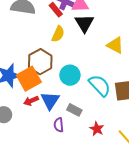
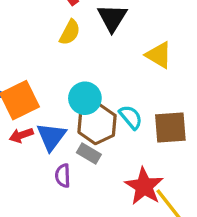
brown hexagon: (40, 62) -> (97, 124), moved
cyan semicircle: (100, 85) -> (131, 117), size x0.7
red star: (97, 129) -> (144, 186), moved, size x1.6

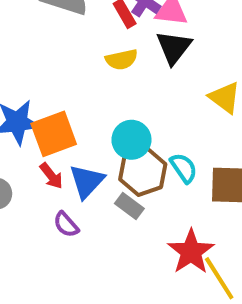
yellow semicircle: (70, 32) -> (122, 60), turned 44
red arrow: (21, 135) -> (51, 176), turned -115
purple semicircle: (63, 176) -> (66, 225), moved, turned -45

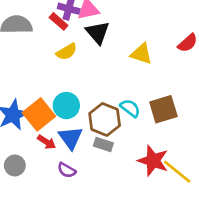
cyan circle: (131, 140) -> (66, 106), moved

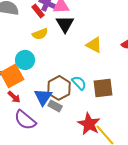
cyan circle: (66, 106) -> (25, 60), moved
blue triangle: (71, 138) -> (43, 97), moved
purple semicircle: (67, 170) -> (25, 120), size x1.6

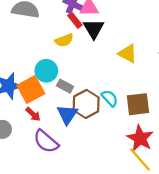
red rectangle: (38, 11) -> (75, 20), moved
gray rectangle: (55, 106) -> (65, 86), moved
red star: (89, 124) -> (140, 138), moved

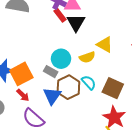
yellow semicircle: (64, 40) -> (87, 57), moved
cyan circle: (46, 71) -> (61, 59), moved
brown square: (138, 104) -> (113, 88), turned 30

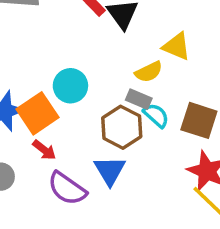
cyan circle: (61, 59) -> (70, 86), moved
gray rectangle: (51, 72) -> (139, 99), moved
blue triangle: (52, 96) -> (110, 171), moved

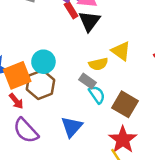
brown hexagon: (122, 127) -> (40, 85), moved
blue triangle: (110, 171) -> (72, 127), moved

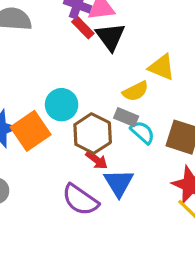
brown hexagon: (40, 85) -> (93, 134), moved
red arrow: (16, 101) -> (97, 160), moved
purple semicircle: (26, 131) -> (80, 200), moved

